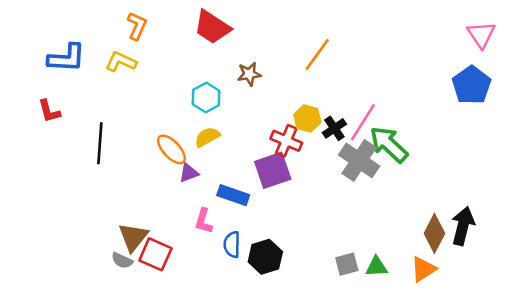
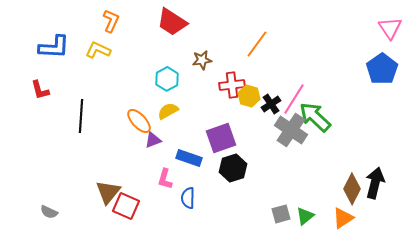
red cross: (286, 141) -> (232, 85), moved, turned -30
black hexagon: (265, 257) -> (233, 168), moved
gray semicircle: (122, 260) -> (49, 212), moved
green triangle: (376, 267) -> (305, 216), turned -36

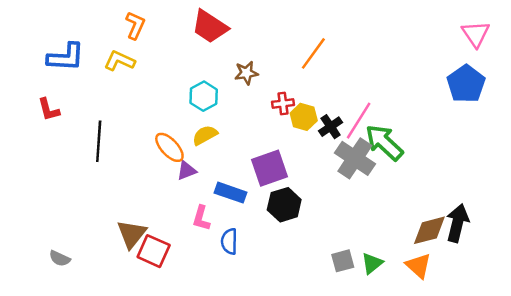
red cross: (232, 85) -> (283, 103), size x0.7
brown diamond: (352, 189) -> (429, 230), turned 48
orange triangle: (343, 218) -> (418, 266), turned -45

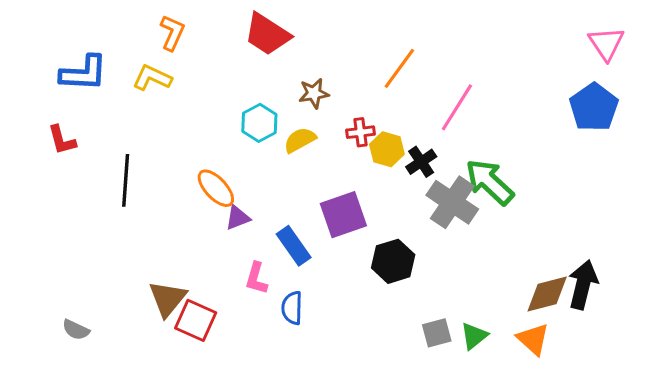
pink line: (359, 121) -> (457, 107), moved
yellow semicircle: (205, 135) -> (300, 140), moved
blue rectangle: (230, 193) -> (294, 246), turned 36
black hexagon: (284, 205) -> (393, 261), moved

